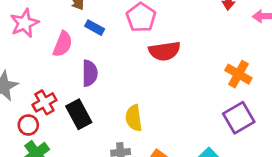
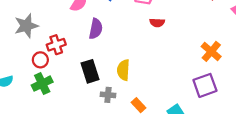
red semicircle: (165, 51) -> (157, 23), size x0.6
black rectangle: (79, 114) -> (90, 71), moved

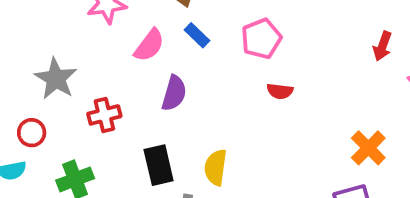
gray star: (26, 26) -> (56, 79), turned -30
red circle: (40, 60) -> (32, 133), moved

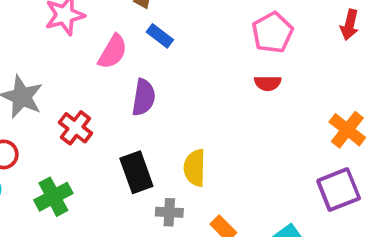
pink pentagon: (261, 39) -> (272, 33), moved
red semicircle: (280, 91) -> (268, 83), moved
red cross: (104, 115) -> (75, 128), turned -32

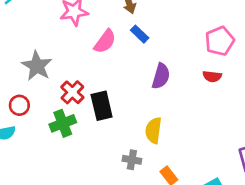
purple semicircle: (144, 97) -> (161, 76), moved
black rectangle: (136, 172) -> (102, 106), moved
green cross: (53, 197) -> (63, 123), moved

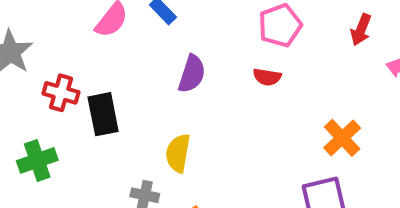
red cross: (72, 92) -> (61, 93), turned -30
green cross: (63, 123) -> (37, 160), moved

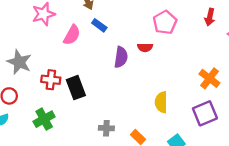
red semicircle: (267, 77) -> (145, 47), moved
yellow semicircle: (178, 153) -> (161, 102), moved

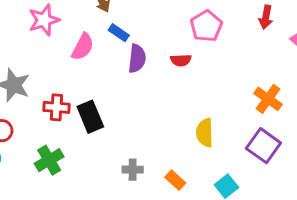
purple semicircle: (121, 57) -> (137, 58), moved
purple square: (205, 113) -> (263, 146), turned -30

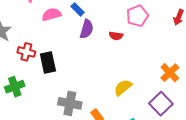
pink semicircle: (83, 47) -> (51, 14), turned -144
yellow semicircle: (205, 133) -> (123, 88), turned 42
gray cross: (133, 170) -> (70, 103), size x1.6

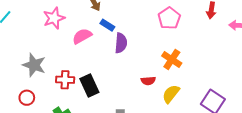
red semicircle: (116, 36) -> (148, 81), moved
orange cross: (170, 73) -> (172, 60), moved

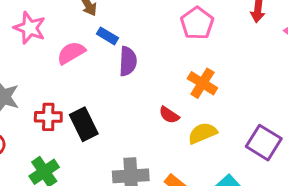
pink star: (54, 18) -> (30, 28), turned -30
red semicircle: (148, 81) -> (169, 115), turned 40
yellow semicircle: (171, 94) -> (202, 133), turned 30

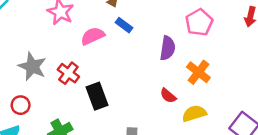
purple semicircle: (128, 61) -> (167, 48), moved
red cross: (48, 117) -> (68, 73), moved, turned 30

